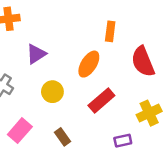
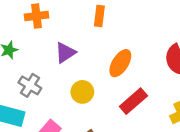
orange rectangle: (110, 31) -> (99, 16), moved

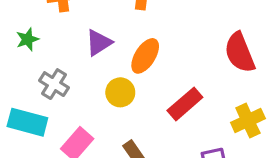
orange ellipse: (120, 63) -> (145, 56), moved

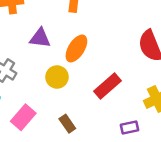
purple triangle: (99, 43) -> (40, 38), turned 40

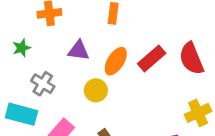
red rectangle: (108, 86) -> (152, 58), moved

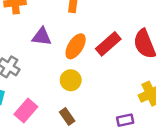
yellow circle: (96, 90) -> (71, 80), moved

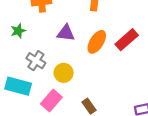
yellow circle: (71, 80) -> (64, 73), moved

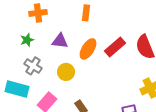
green star: (18, 31) -> (27, 40), moved
yellow circle: (64, 73) -> (66, 72), moved

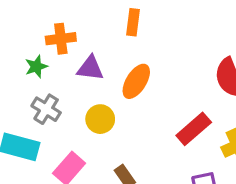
orange cross: (38, 13) -> (61, 39), moved
red rectangle: (115, 47) -> (194, 129), moved

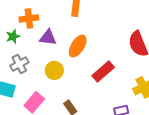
gray cross: (46, 109) -> (19, 64), turned 30
red rectangle: (194, 129) -> (103, 71), moved

